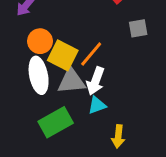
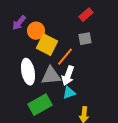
gray square: (138, 28) -> (85, 39), moved
orange circle: (40, 41) -> (36, 31), moved
yellow square: (63, 55) -> (47, 45), moved

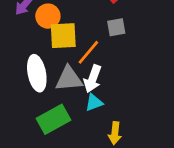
yellow square: (47, 45) -> (63, 36), turned -30

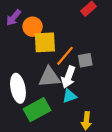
gray square: (116, 27) -> (85, 60), moved
white ellipse: (37, 73) -> (18, 88), moved

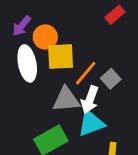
gray square: (85, 60) -> (111, 79), turned -32
white ellipse: (18, 88) -> (27, 63), moved
cyan triangle: (70, 96) -> (91, 123), size x1.5

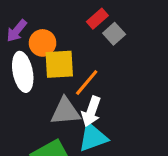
red rectangle: (115, 15) -> (97, 19), moved
gray square: (111, 79) -> (114, 34), moved

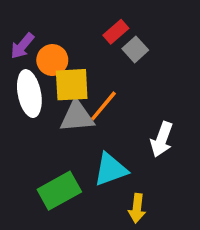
gray triangle: (65, 111) -> (77, 116), moved
white arrow: (91, 111) -> (162, 139), moved

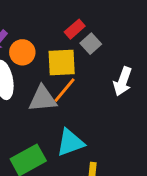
yellow square: (72, 85) -> (62, 63), moved
white arrow: (162, 139) -> (123, 81), moved

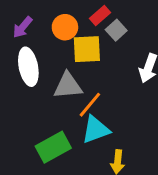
orange circle: (22, 52) -> (65, 27), moved
orange line: (64, 90) -> (90, 105), moved

